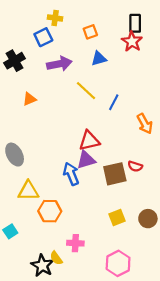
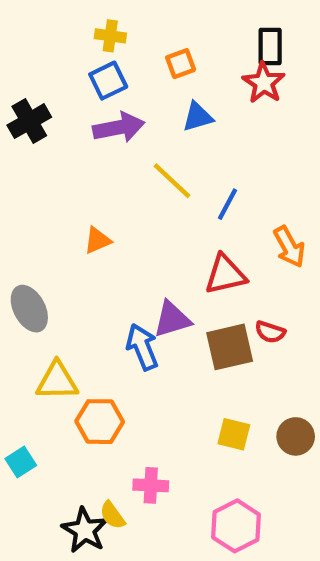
blue square: (43, 37) -> (108, 81), moved
orange triangle: (29, 99) -> (97, 240), moved
red triangle: (89, 141) -> (225, 274), moved
yellow square: (117, 218) -> (234, 434), turned 35

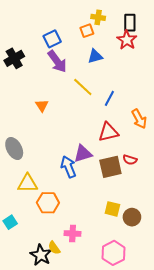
yellow cross: (110, 36) -> (98, 17), moved
purple arrow: (119, 127) -> (57, 61), turned 65
orange triangle: (97, 240) -> (42, 105), moved, turned -40
brown circle: (296, 436) -> (132, 217), moved

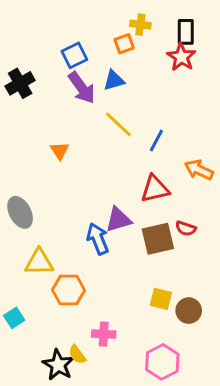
blue triangle: (95, 56) -> (114, 80), moved
orange arrow: (139, 119) -> (199, 170), turned 144

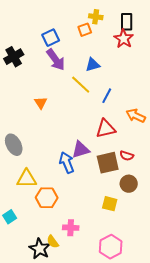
blue triangle: (114, 80) -> (93, 65), moved
brown circle: (189, 311) -> (129, 184), moved

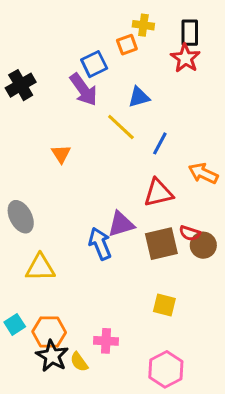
blue square: (51, 38) -> (94, 64), moved
brown circle: (129, 184) -> (203, 245), moved
orange hexagon: (47, 198) -> (49, 332), moved
black star: (40, 249) -> (52, 356), moved

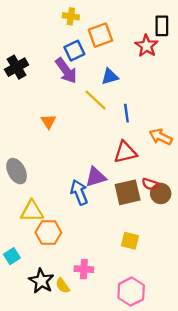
yellow cross: (143, 25) -> (71, 16), moved
black rectangle: (190, 33) -> (162, 26), moved
orange square: (127, 45) -> (100, 35), size x1.5
blue line: (160, 143) -> (126, 113), turned -36
orange hexagon: (49, 332) -> (48, 232), moved

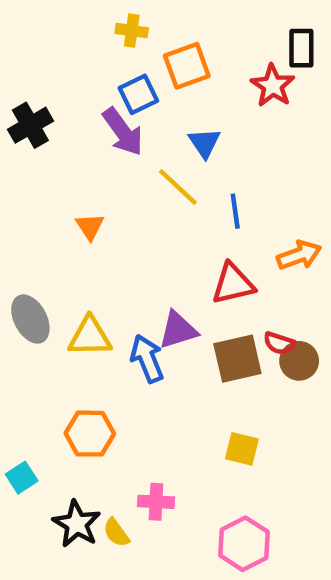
blue triangle: (110, 77) -> (204, 143), turned -48
orange arrow: (161, 137) -> (299, 255), turned 135
yellow triangle: (32, 211) -> (90, 337), moved

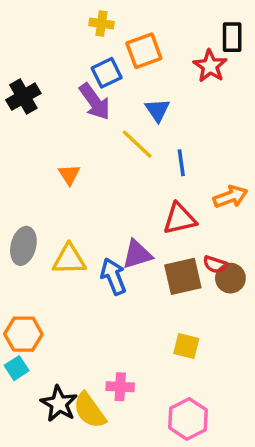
gray ellipse: (30, 319) -> (23, 246), turned 42
orange hexagon: (90, 434) -> (23, 334), moved
yellow semicircle: (116, 533) -> (90, 410), size x1.6

